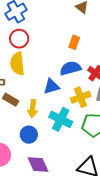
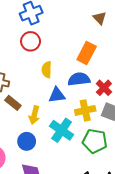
orange rectangle: (74, 42) -> (87, 53), size x1.5
yellow semicircle: (17, 64) -> (47, 70), moved, size x0.7

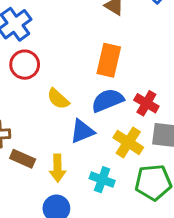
yellow semicircle: (47, 70) -> (58, 99), turned -35
yellow cross: (85, 110) -> (128, 142), turned -30
cyan cross: (62, 130) -> (102, 180), size x0.7

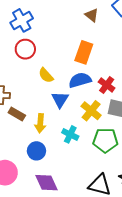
blue triangle: (82, 131) -> (60, 100), turned -42

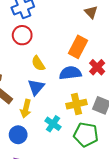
red cross: (107, 85) -> (97, 67), moved
blue triangle: (60, 100) -> (36, 87), moved
yellow cross: (91, 111) -> (77, 104), turned 30

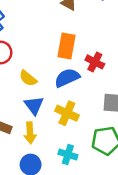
yellow cross: (77, 104) -> (67, 113), moved, turned -36
cyan cross: (53, 124) -> (68, 155), moved

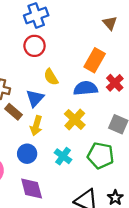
blue triangle: (34, 105) -> (35, 98), moved

